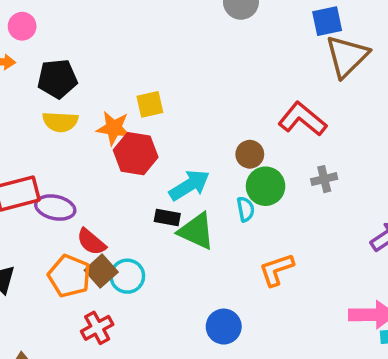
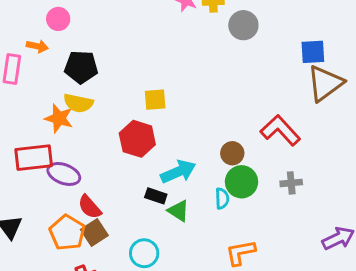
orange star: (114, 128) -> (59, 118), moved
green triangle: (196, 231) -> (178, 211), size x0.7
cyan circle: (127, 276) -> (144, 253), moved

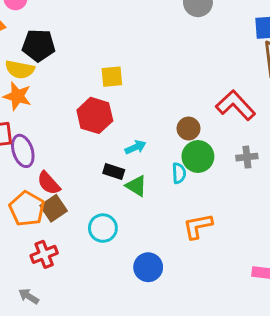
yellow semicircle: (78, 103) -> (20, 69), moved
cyan arrow: (178, 172) -> (135, 147), size x0.6
purple ellipse: (64, 174) -> (23, 151), turned 52

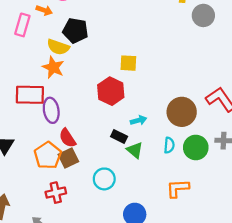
brown circle: (189, 128) -> (182, 112), size x1.6
green circle: (198, 156) -> (196, 147), moved

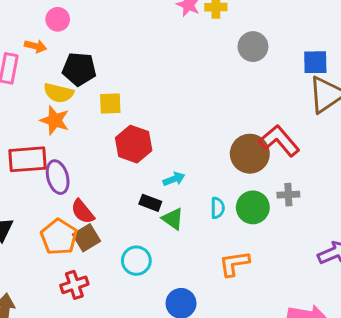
gray circle: (203, 15) -> (253, 47), moved
yellow square: (128, 63) -> (110, 104), moved
brown circle: (182, 112) -> (250, 154), moved

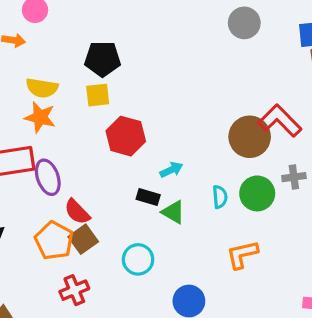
black pentagon: (79, 69) -> (103, 59), moved

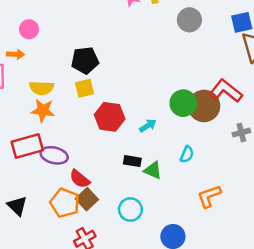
cyan arrow: (171, 170) -> (148, 126), moved
purple ellipse: (48, 177) -> (54, 155), turned -50
green circle: (257, 193) -> (183, 103), moved
cyan semicircle: (220, 197) -> (187, 154), turned 35

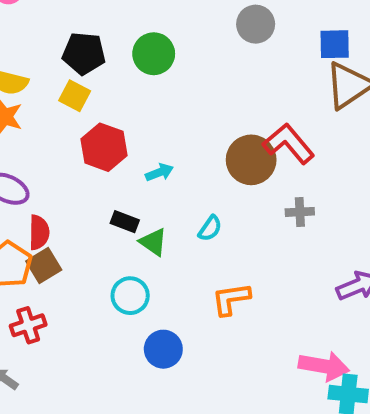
yellow square: (85, 88) -> (75, 96), turned 30
green circle: (183, 103) -> (154, 54), moved
red semicircle: (80, 179) -> (39, 232), turned -140
cyan circle: (130, 210) -> (130, 296), moved

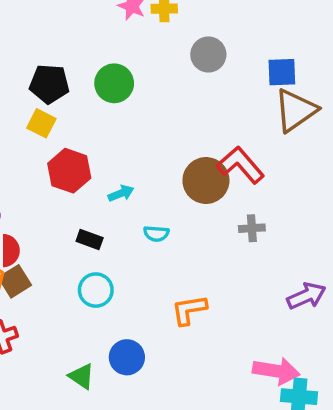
cyan semicircle: (210, 228) -> (156, 234), moved, turned 60
green triangle: (153, 242) -> (82, 376), moved
cyan circle: (130, 296) -> (96, 290), moved

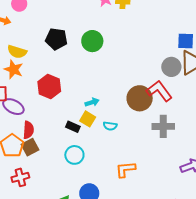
gray circle: (208, 54) -> (171, 67), moved
yellow square: (41, 123) -> (88, 119), moved
red hexagon: (69, 171) -> (49, 87), moved
gray cross: (252, 228) -> (163, 126), size x1.5

